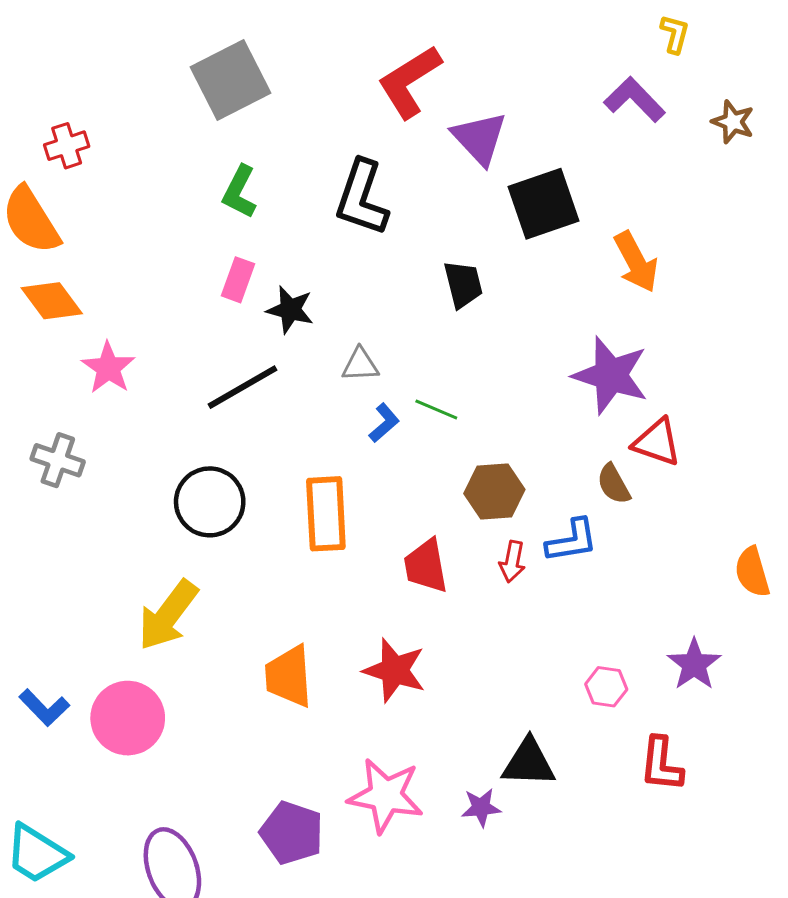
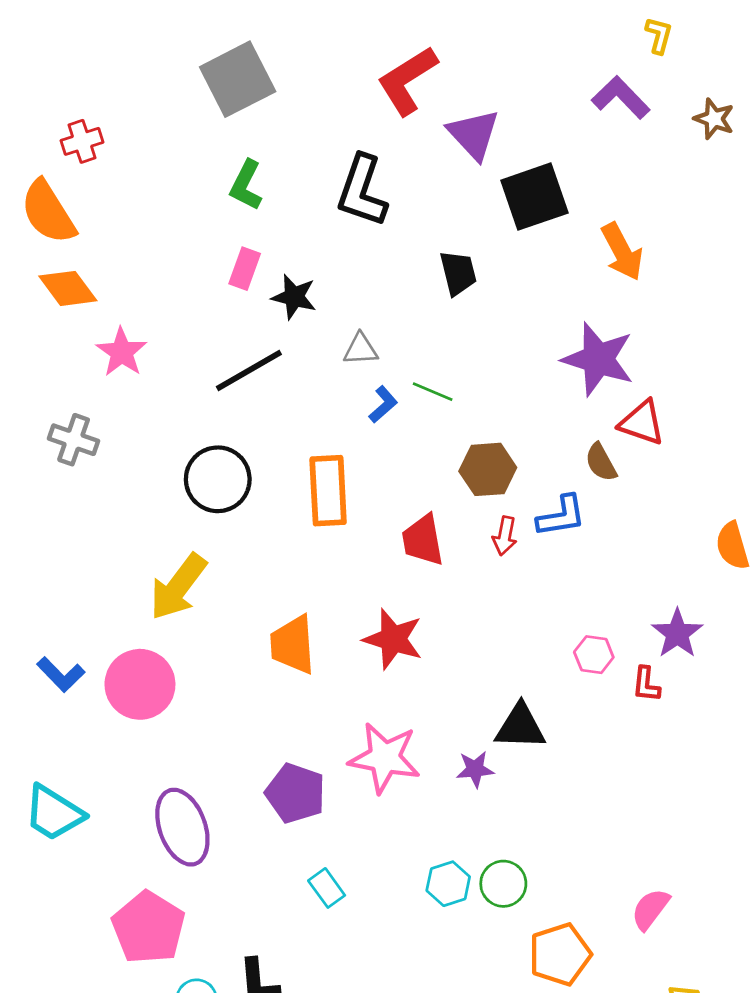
red L-shape: (661, 764) -> (646, 684), moved, size x0.7

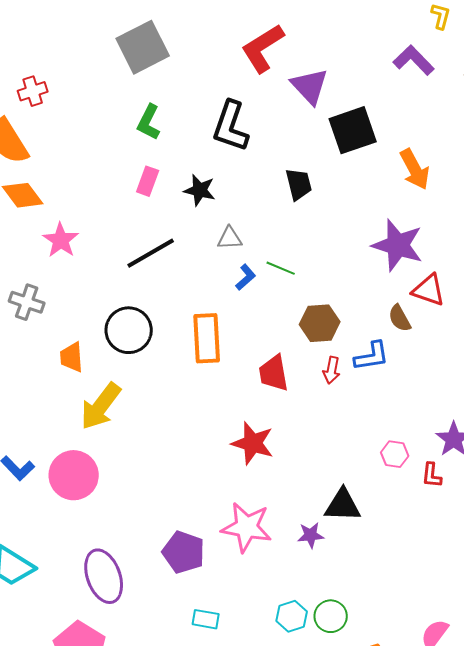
black star: (294, 297) -> (200, 190), moved
orange trapezoid: (293, 645) -> (72, 357), moved, size x0.7
cyan rectangle: (327, 888) -> (206, 619), turned -44

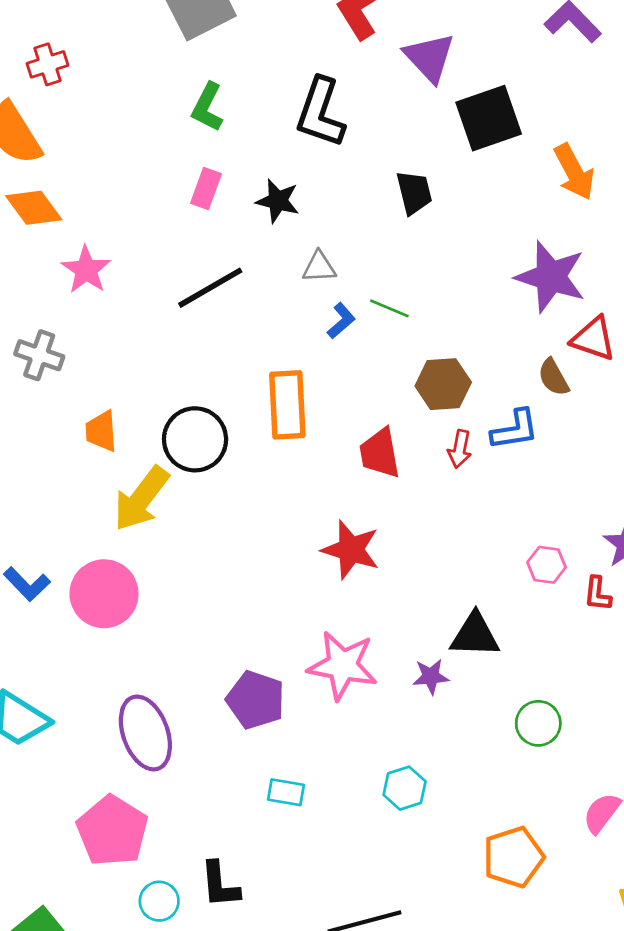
black circle: (129, 330) -> (195, 439), moved
green circle: (331, 616) -> (538, 723), moved

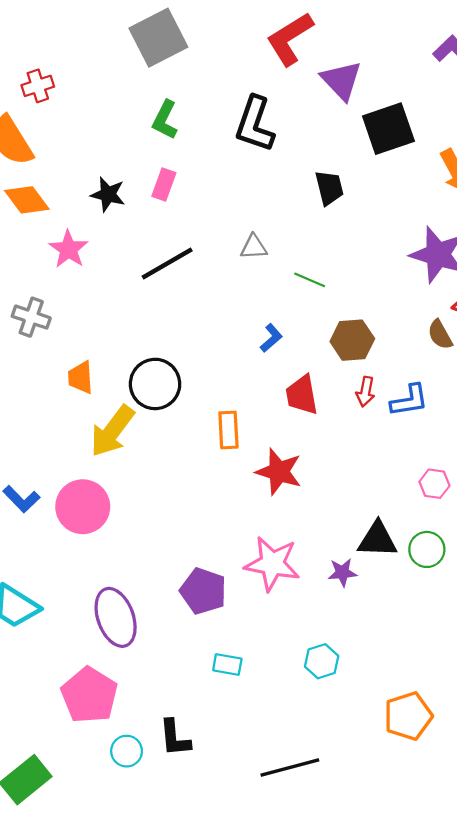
black star: (278, 201) -> (108, 194), moved
blue L-shape: (341, 321) -> (271, 338), moved
orange rectangle: (287, 405) -> (228, 430), moved, size x0.7
blue L-shape: (515, 430) -> (409, 400), moved
green circle: (538, 723) -> (427, 549), moved

